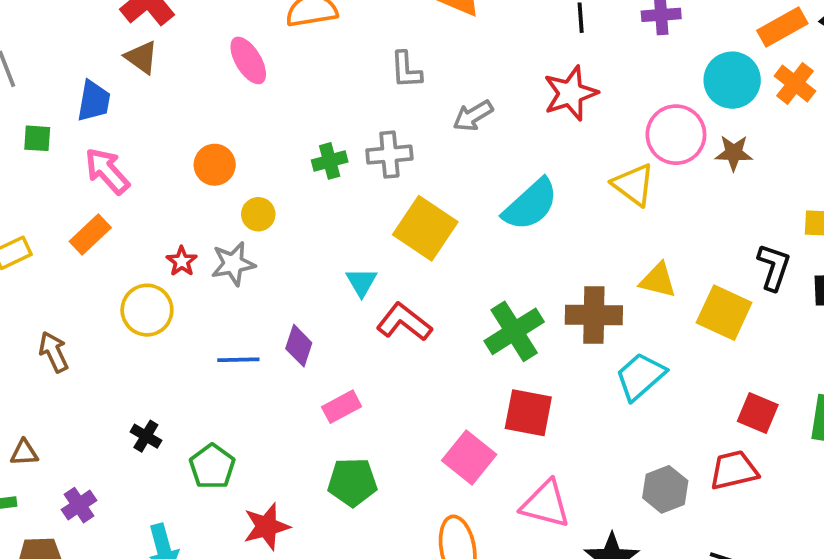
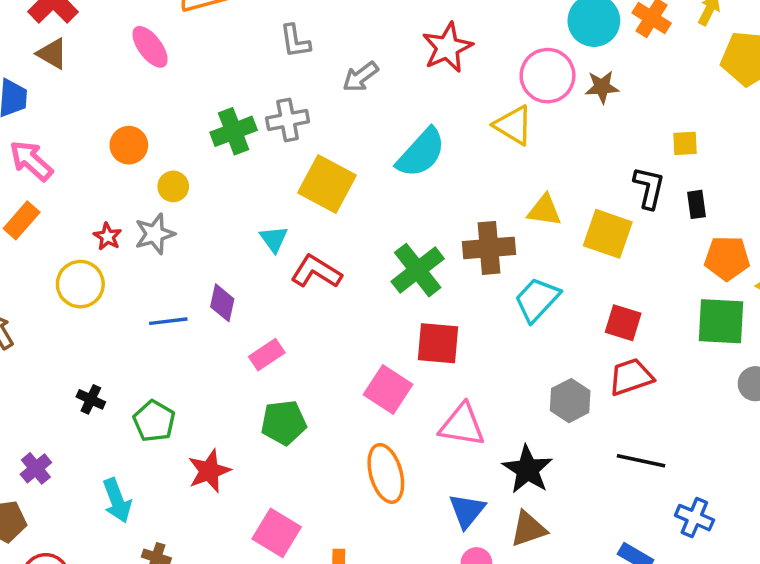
green cross: (330, 161) -> (234, 131), size x1.4
red square: (758, 413) -> (623, 323), moved

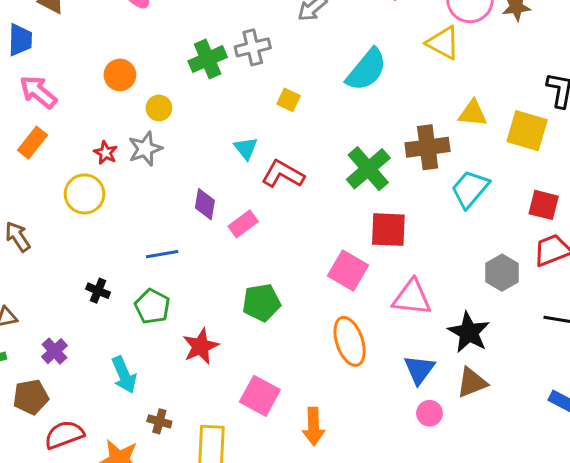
yellow square: (327, 184) -> (289, 100), size x0.5
blue line: (168, 321) -> (162, 254), moved
pink rectangle: (267, 355) -> (243, 224), moved

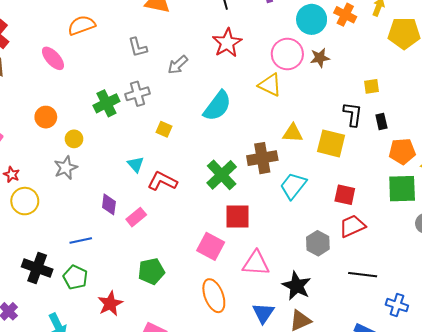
red star: (106, 153) -> (12, 175), moved
black cross: (98, 291) -> (37, 268), size x1.8

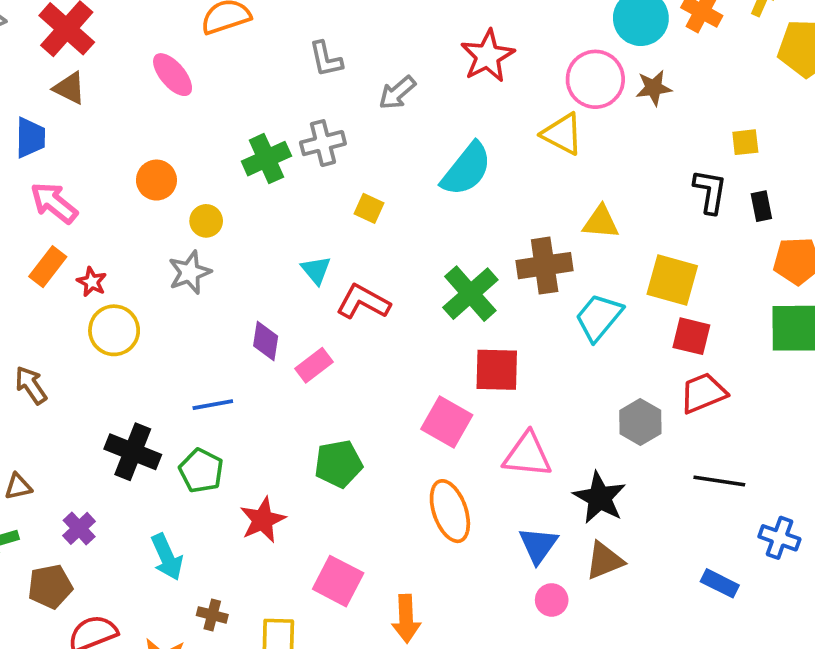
yellow square: (331, 143) -> (672, 280), moved

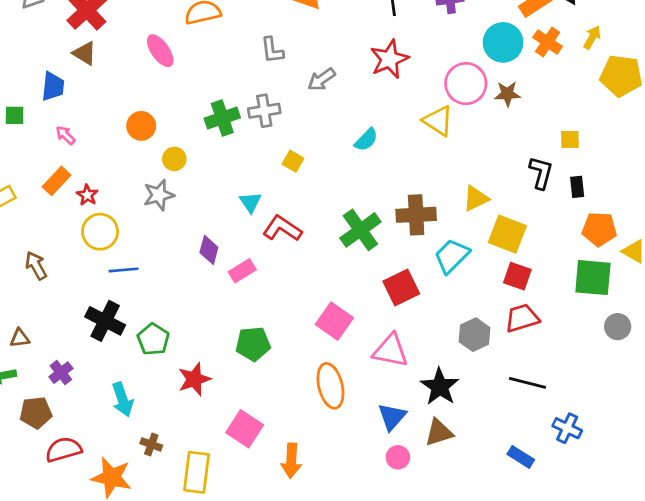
cyan semicircle: (466, 169) -> (366, 140), size x0.6
pink arrow: (54, 203) -> (65, 135), size x0.6
yellow triangle: (601, 222) -> (476, 198), moved, turned -36
red square: (497, 370) -> (401, 287), moved, turned -33
blue line: (213, 405) -> (124, 270), moved

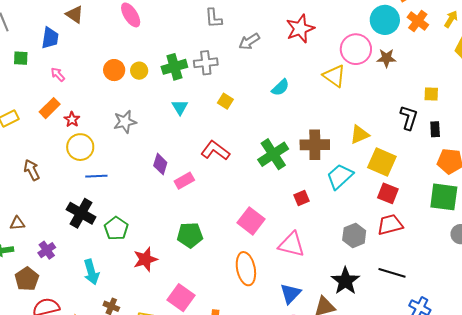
yellow circle: (174, 159) -> (139, 71), moved
cyan triangle: (250, 202) -> (180, 107), moved
red square: (401, 287) -> (301, 198), size x0.6
black star: (440, 387) -> (345, 281), moved
brown pentagon: (36, 413) -> (27, 279), turned -30

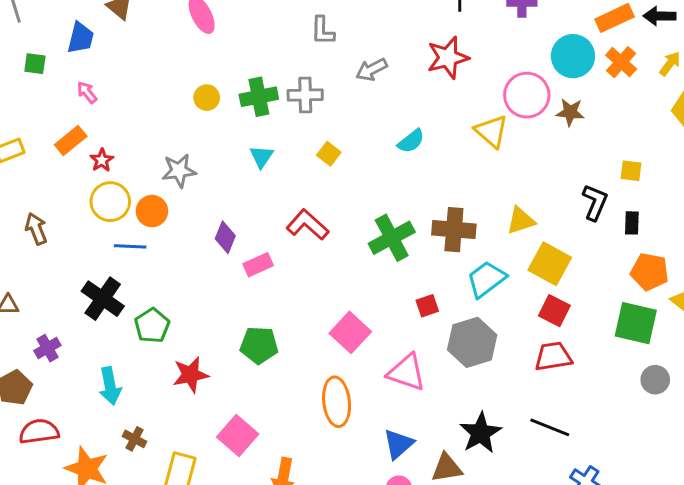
orange circle: (114, 70) -> (152, 211), moved
gray hexagon: (354, 235) -> (472, 342), moved, size x1.4

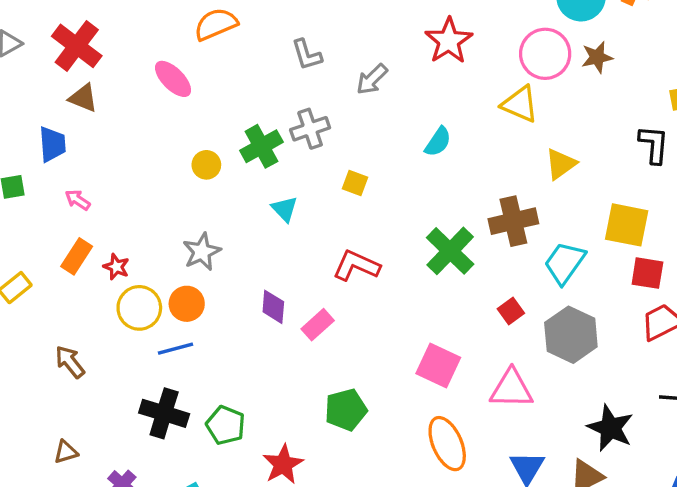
yellow triangle: (521, 221) -> (561, 164), moved

